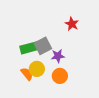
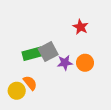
yellow circle: (37, 69) -> (17, 91), moved
orange circle: (60, 76) -> (85, 63), moved

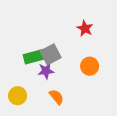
purple star: (65, 63) -> (46, 71), moved
orange semicircle: (30, 83) -> (57, 97), moved

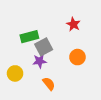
green rectangle: (34, 57) -> (29, 37), moved
yellow circle: (18, 96) -> (15, 73), moved

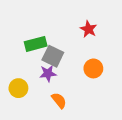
gray square: (44, 47) -> (53, 56), turned -36

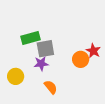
red star: (88, 29) -> (93, 51), moved
gray square: (53, 56) -> (45, 49), turned -36

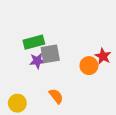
purple star: (41, 64) -> (37, 61), moved
yellow circle: (16, 76) -> (17, 103), moved

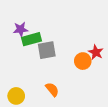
purple star: (37, 61) -> (21, 29), moved

